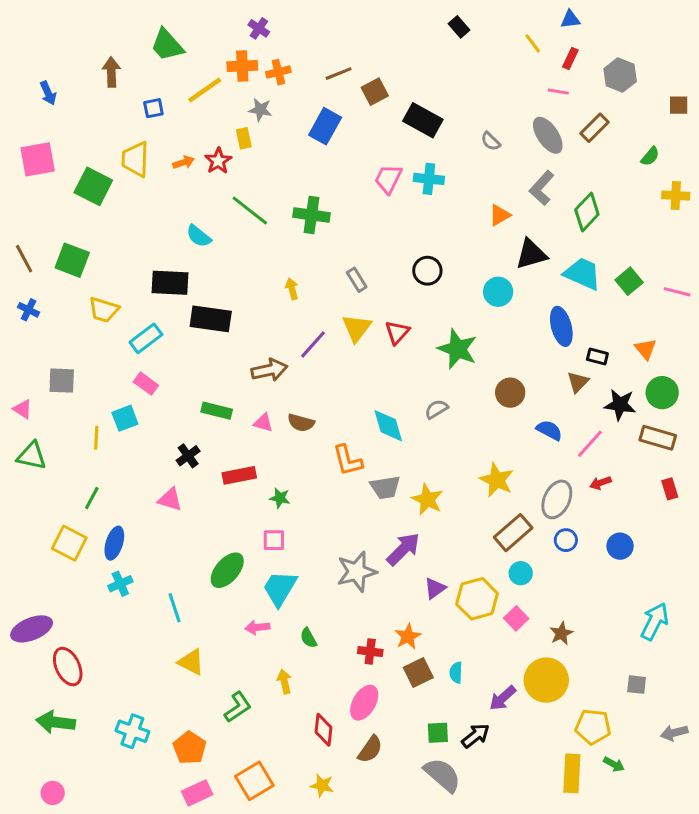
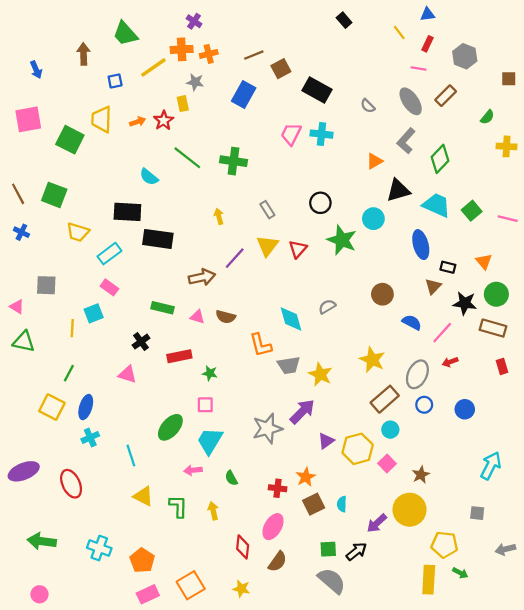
green star: (457, 349) -> (342, 240), moved
red ellipse: (68, 667) -> (71, 484), moved
green L-shape: (238, 707) -> (178, 506), moved, turned -55

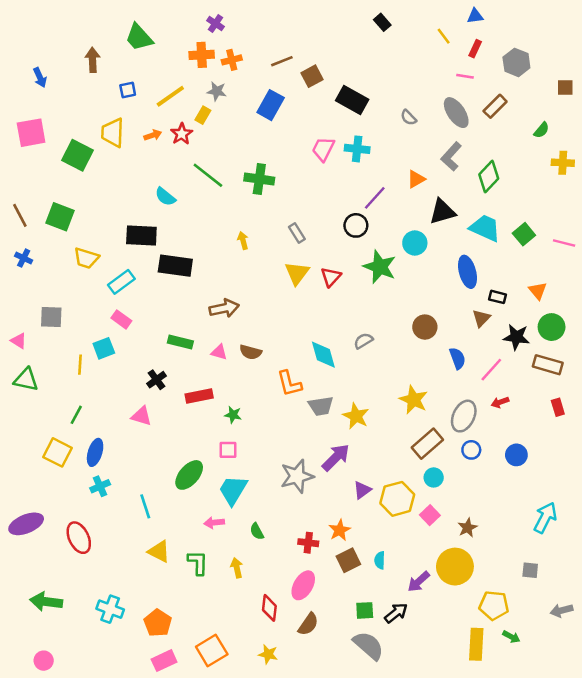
yellow line: (153, 67) -> (170, 96), moved
yellow rectangle: (183, 104) -> (203, 115), turned 42
purple line: (235, 258) -> (375, 198), moved
blue semicircle: (412, 322) -> (457, 358), turned 42

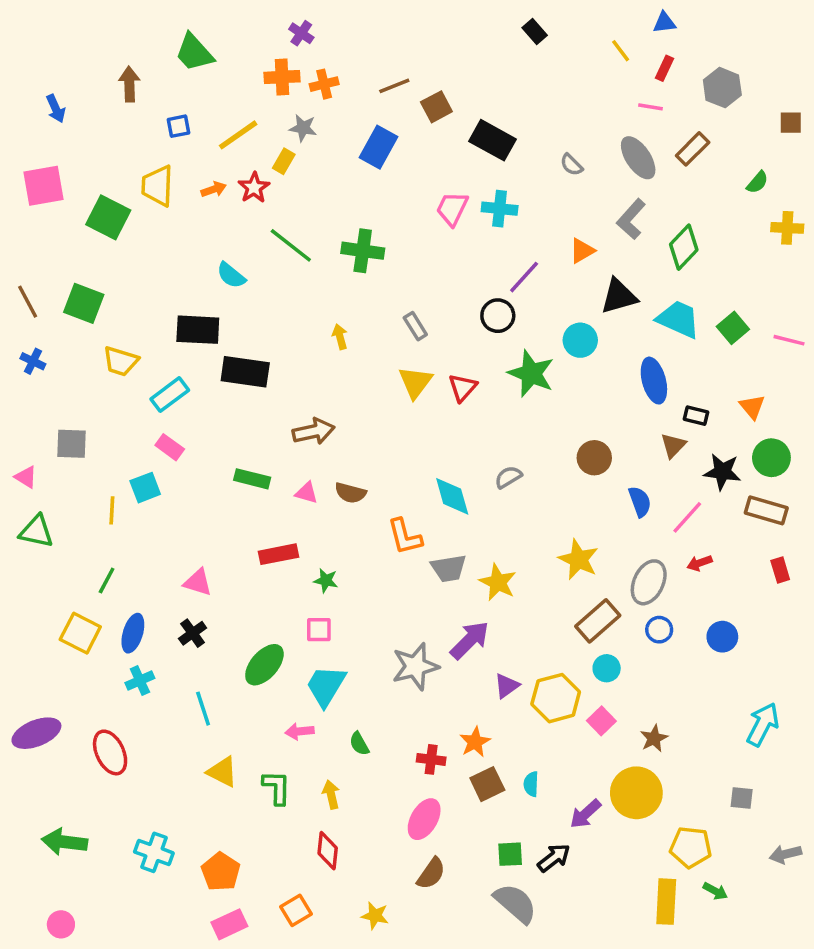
black cross: (157, 380) -> (193, 633), moved
red diamond: (269, 608) -> (328, 851), moved
orange square: (212, 651) -> (296, 910), size x0.7

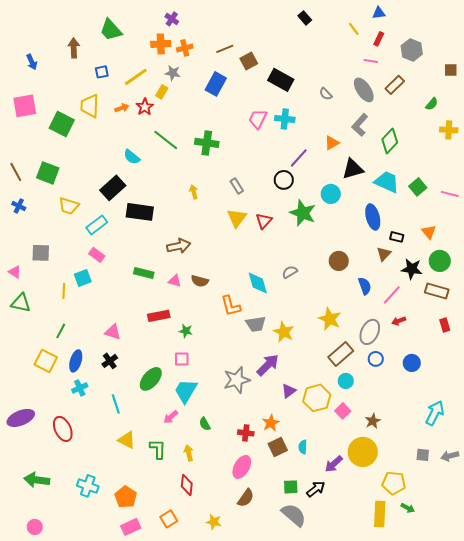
black rectangle: (198, 330) -> (113, 188), turned -45
pink arrow: (300, 731) -> (171, 417), turned -35
gray arrow: (785, 854) -> (450, 456), moved

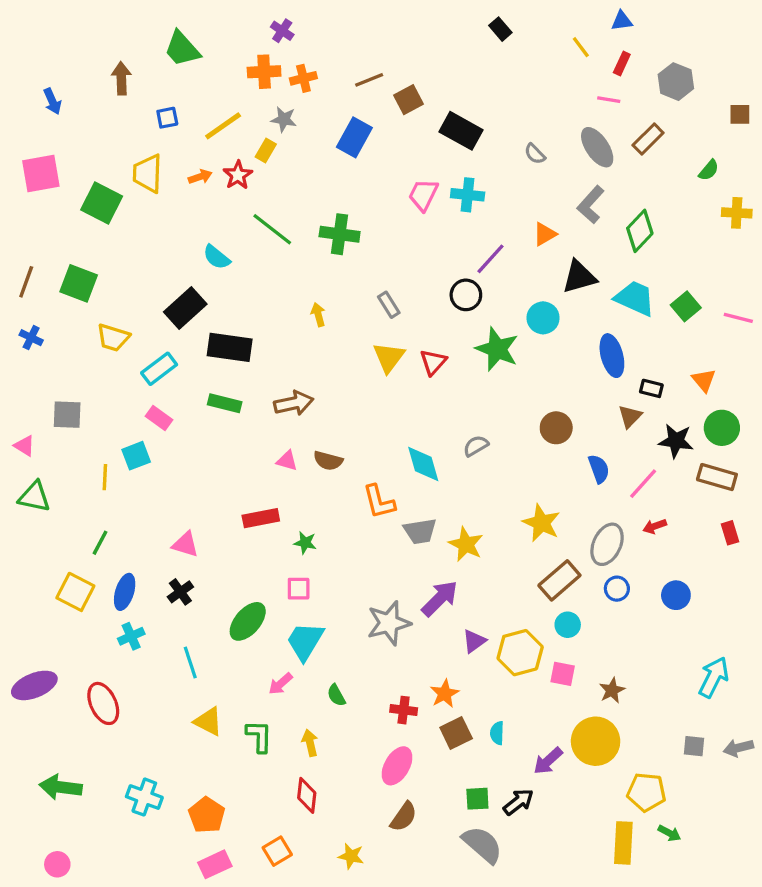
brown line: (16, 172) -> (26, 282), turned 48
green rectangle: (144, 273) -> (225, 403), moved
pink square: (343, 411) -> (563, 674), turned -35

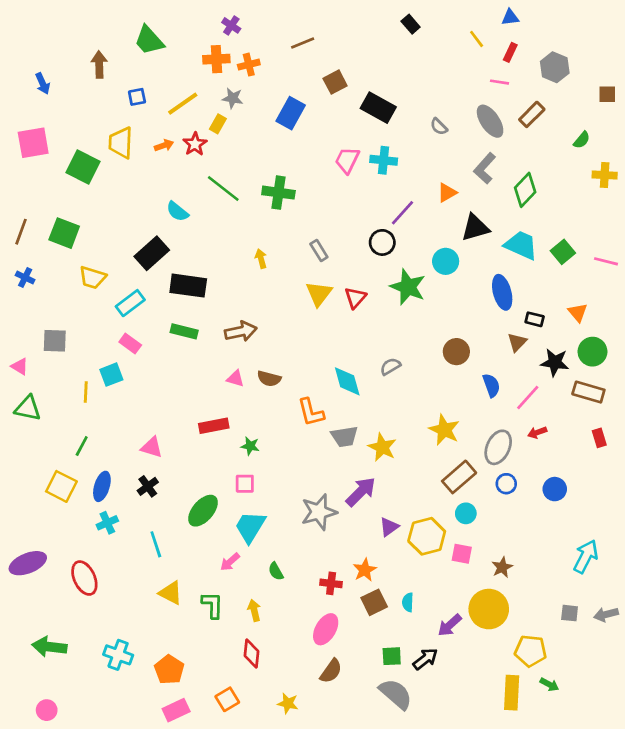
brown line: (369, 80) -> (303, 43), moved

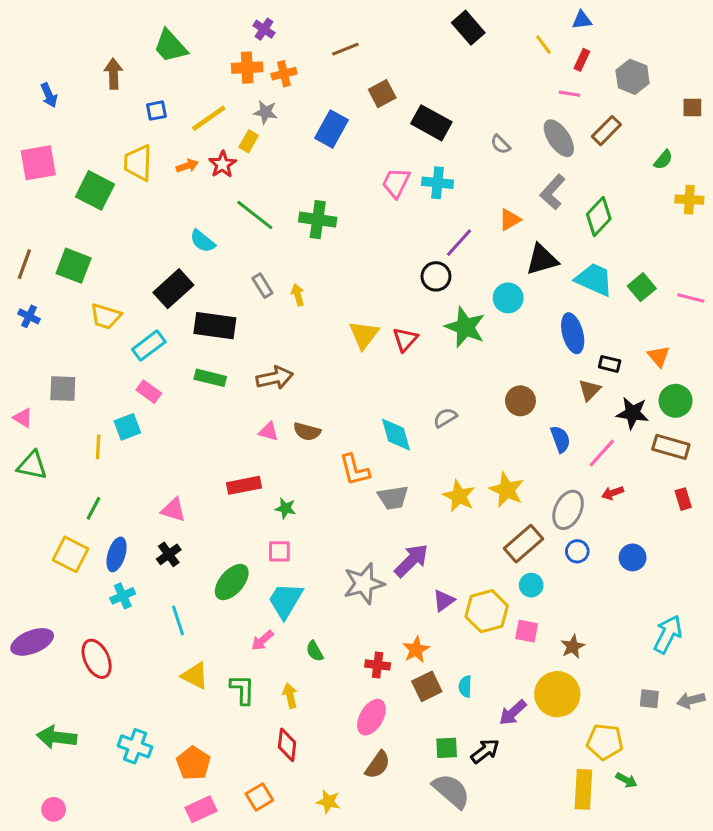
black rectangle: (411, 24) -> (468, 28), size x1.5
gray rectangle: (319, 251) -> (262, 286), moved
yellow star: (382, 447) -> (459, 496), moved

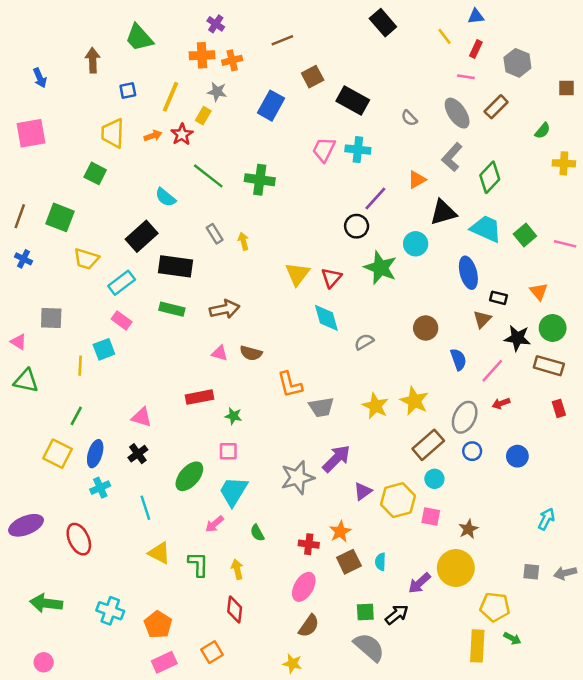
yellow line: (209, 118) -> (171, 97), turned -32
green square: (95, 190) -> (95, 173), moved, size x0.7
cyan diamond: (396, 435) -> (326, 318), moved
cyan arrow: (668, 634) -> (546, 519), size x0.7
yellow star: (328, 802) -> (292, 664), moved

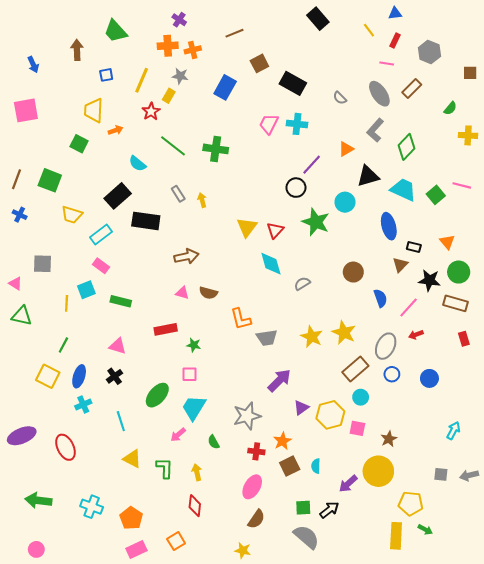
orange arrow: (153, 136) -> (116, 130), moved
pink line: (565, 244) -> (462, 185), moved
green rectangle: (172, 309) -> (121, 301), moved
gray star: (297, 478) -> (247, 416), moved

